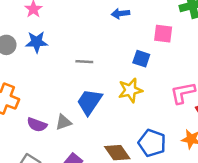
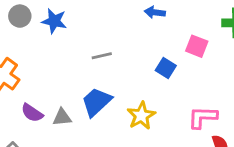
gray line: (84, 62) -> (102, 56), turned -30
yellow star: (130, 90) -> (141, 116), moved, turned -30

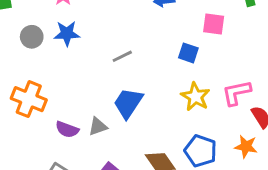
yellow star: (141, 116) -> (195, 97), moved

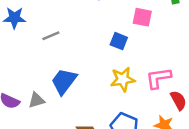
gray line: (122, 56) -> (51, 36), moved
yellow star: (195, 97) -> (123, 79), turned 30

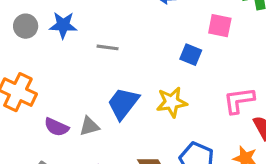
gray line: (51, 36) -> (108, 47), turned 30
yellow star: (123, 79) -> (172, 102), moved

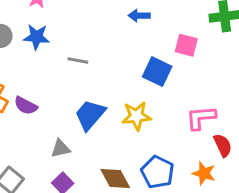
blue square: (191, 55) -> (157, 72), size x1.4
gray triangle: (89, 126) -> (61, 149), moved
purple semicircle: (56, 127) -> (26, 106), moved

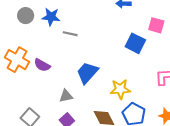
gray line: (78, 60) -> (70, 34), moved
yellow star: (136, 116) -> (120, 89), moved

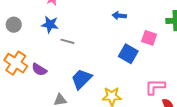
gray circle: (26, 16) -> (14, 25), moved

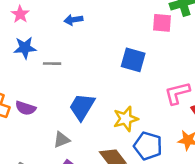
blue arrow: (119, 16) -> (73, 20), moved
pink square: (149, 38) -> (162, 23), moved

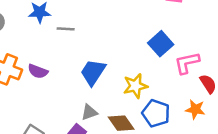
blue square: (133, 60) -> (161, 44), moved, turned 30
gray triangle: (62, 140) -> (89, 112), moved

